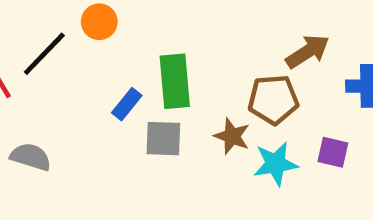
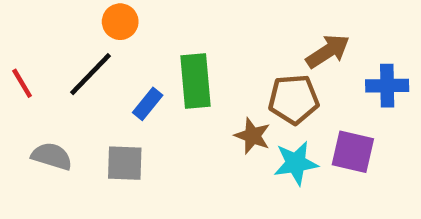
black line: (44, 54) -> (90, 74), moved
gray square: (163, 139) -> (125, 163), moved
purple square: (333, 152) -> (353, 152), size x1.4

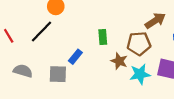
green rectangle: (195, 81) -> (103, 37), moved, size x0.6
blue rectangle: (148, 104) -> (75, 57), moved

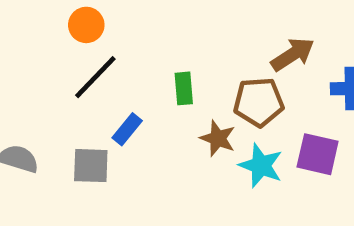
black line: (42, 31) -> (95, 77), moved
cyan star: (140, 74) -> (261, 166), turned 30

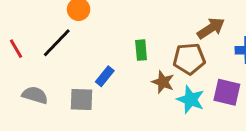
black line: (95, 77) -> (57, 43), moved

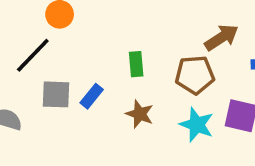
brown star: (163, 82) -> (140, 114), moved
gray square: (81, 100) -> (56, 94), moved

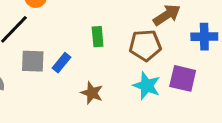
brown star: (140, 114) -> (92, 93), moved

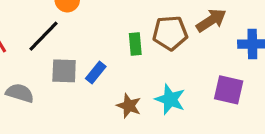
brown pentagon: (145, 45) -> (170, 33), moved
cyan star: (147, 86) -> (170, 99), moved

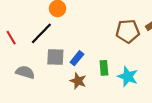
green rectangle: (135, 44) -> (104, 68), moved
brown star: (129, 106) -> (78, 81), moved

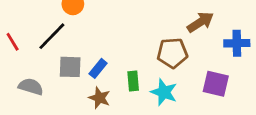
brown pentagon: (128, 31) -> (172, 53), moved

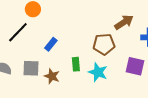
gray square: (70, 67) -> (31, 68), moved
blue rectangle: (98, 68) -> (51, 44), moved

